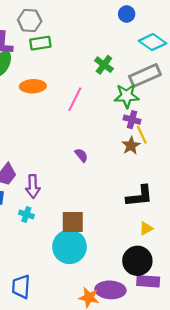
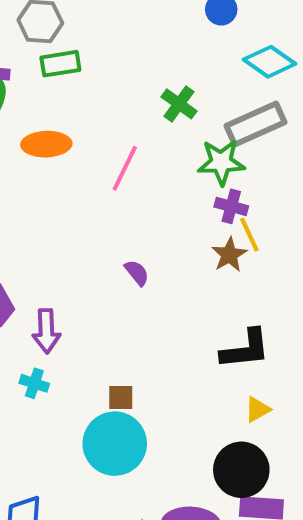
brown square: (73, 222) -> (121, 397), size x0.6

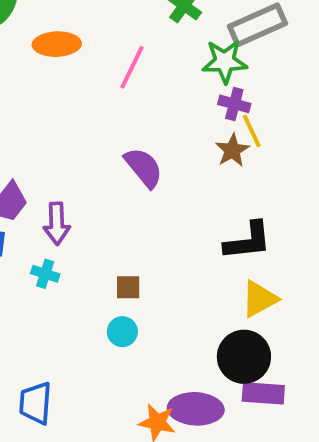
purple semicircle: (137, 273) -> (144, 168), size x1.6
yellow triangle: (257, 409) -> (259, 299), size x1.5
cyan circle: (115, 444) -> (122, 332), size x0.5

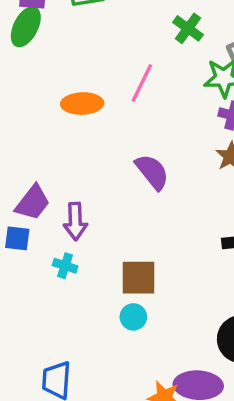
orange ellipse: (57, 44) -> (82, 104), moved
brown square: (128, 287) -> (138, 278), size x1.6

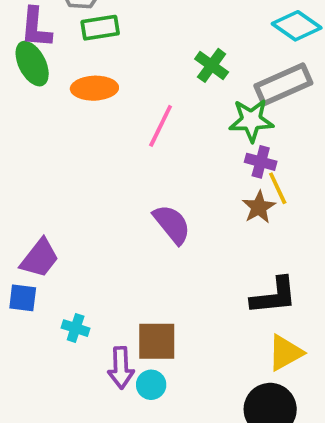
green ellipse: (26, 27) -> (32, 64), turned -54
orange ellipse: (82, 104) -> (94, 88), moved
purple arrow: (75, 221) -> (121, 368), moved

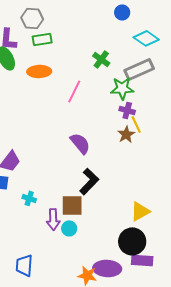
black L-shape: (274, 296) -> (89, 181), moved, turned -40

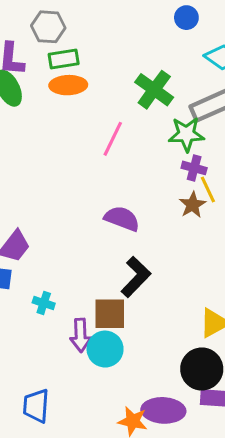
green cross: (101, 59) -> (154, 90), size x1.4
orange ellipse: (39, 71) -> (68, 85), moved
purple semicircle: (80, 143) -> (122, 219), turned -30
cyan circle: (69, 228) -> (105, 349), size x1.5

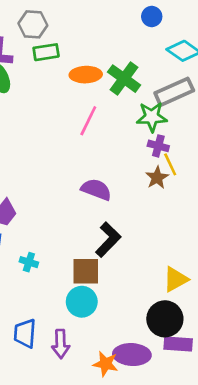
orange ellipse: (68, 85) -> (86, 75), moved
purple arrow: (81, 335) -> (61, 344), moved
blue trapezoid: (36, 406) -> (25, 333), moved

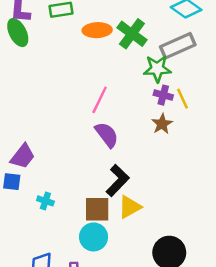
pink line: (88, 121) -> (100, 100), moved
yellow line: (170, 164) -> (182, 99), moved
purple semicircle: (96, 189) -> (107, 135), turned 32
yellow triangle: (175, 279) -> (130, 207), moved

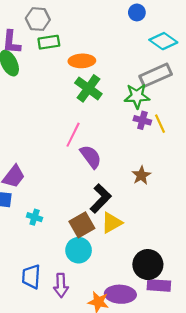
green cross: (132, 34) -> (88, 88), moved
pink line: (100, 100) -> (73, 135), moved
brown star: (162, 124) -> (141, 175), moved
brown square: (97, 209) -> (82, 225), turned -30

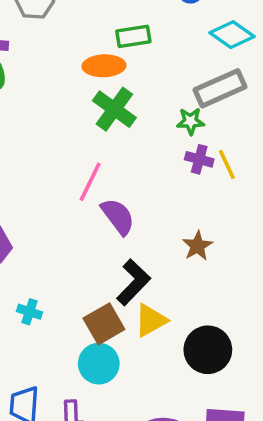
green rectangle: (49, 42) -> (133, 36), moved
green star: (137, 96) -> (191, 121), size x0.7
black circle: (148, 265) -> (208, 350), moved

